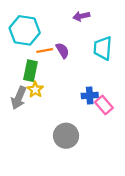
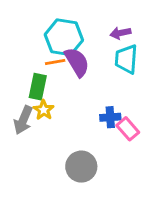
purple arrow: (81, 16) -> (120, 33), moved
cyan hexagon: (25, 30) -> (64, 37), moved
purple semicircle: (62, 51) -> (77, 62), size x1.5

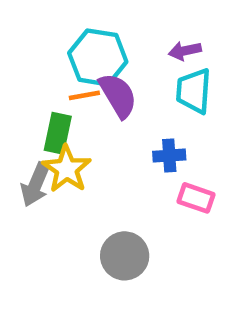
yellow star: (44, 110) -> (67, 169), size x1.5
blue cross: (110, 117) -> (169, 156), moved
pink rectangle: (128, 129) -> (196, 198), turned -30

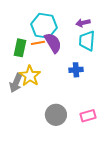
green rectangle: (58, 133) -> (20, 48), moved
pink rectangle: (196, 198) -> (88, 116), moved, turned -35

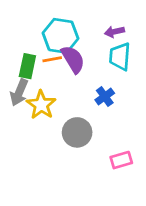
blue cross: (76, 70) -> (105, 97), turned -32
gray arrow: (16, 83) -> (19, 92), moved
gray circle: (56, 115) -> (77, 132), moved

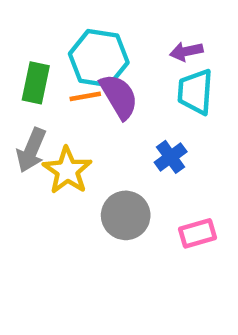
green rectangle: (27, 66) -> (36, 83), moved
pink rectangle: (121, 160) -> (198, 233), moved

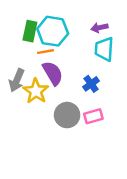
green rectangle: (36, 83) -> (30, 31), moved
purple semicircle: (119, 96) -> (53, 73), moved
pink rectangle: (198, 233) -> (93, 116), moved

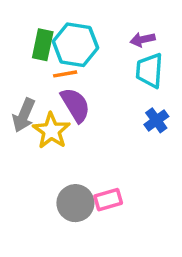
blue cross: (91, 84) -> (156, 120), moved
gray circle: (67, 115) -> (75, 203), moved
pink rectangle: (93, 116) -> (108, 200), moved

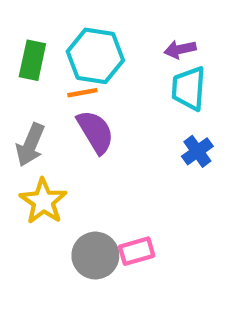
green rectangle: (43, 45) -> (32, 60), moved
yellow star: (51, 131) -> (43, 201), moved

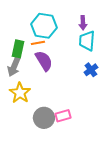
purple arrow: (180, 49) -> (83, 23), turned -80
green rectangle: (32, 60) -> (18, 49), moved

